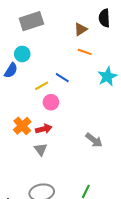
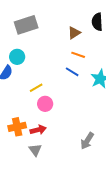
blue line: (62, 78) -> (72, 72), moved
orange cross: (22, 126) -> (17, 127), turned 30
gray arrow: (94, 140) -> (87, 141), turned 84

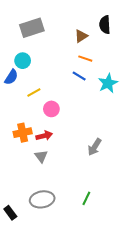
yellow line: (36, 88) -> (34, 92), moved

